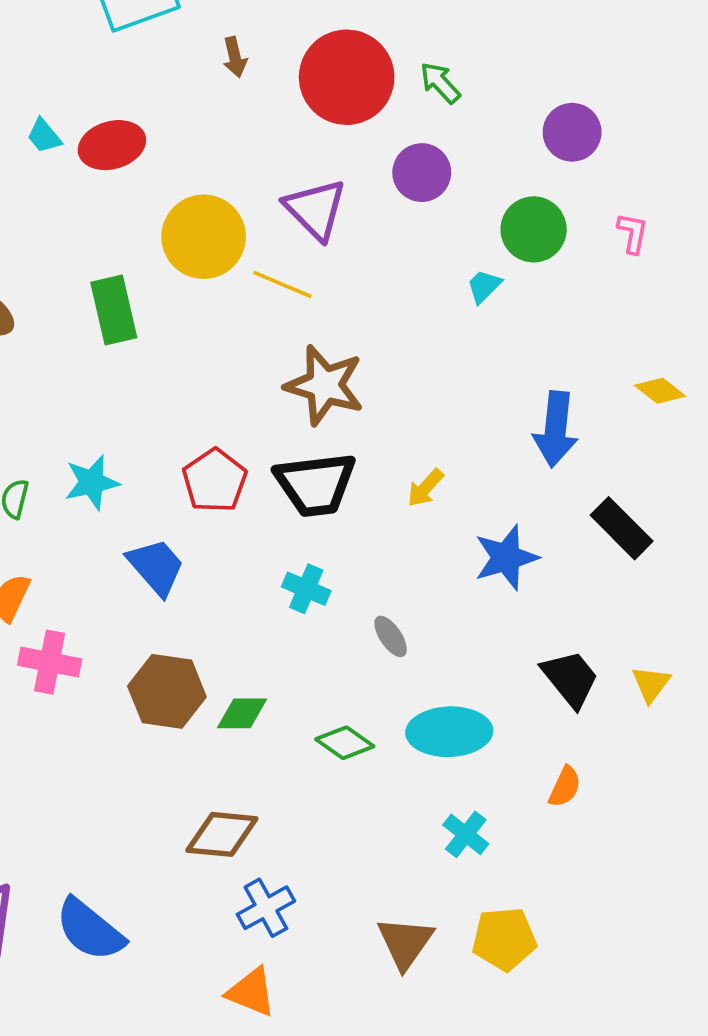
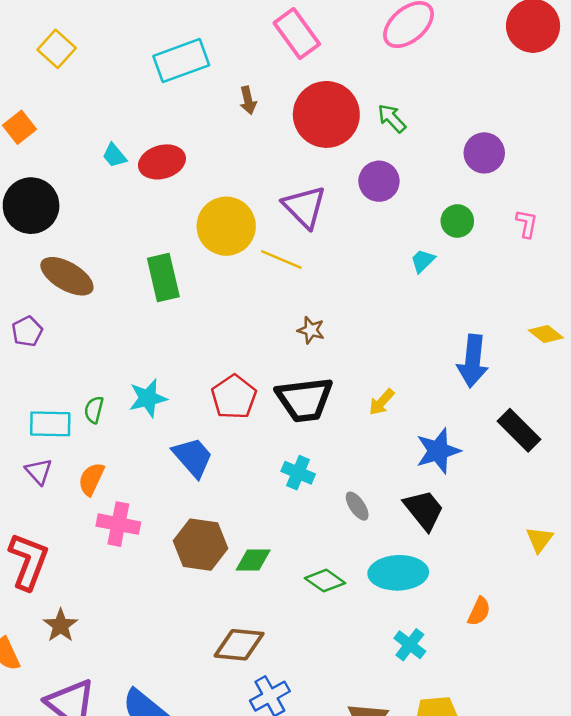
green circle: (534, 229) -> (457, 221), size x0.7
brown star: (325, 385) -> (311, 330), size x0.5
black trapezoid: (570, 679) -> (424, 510), moved

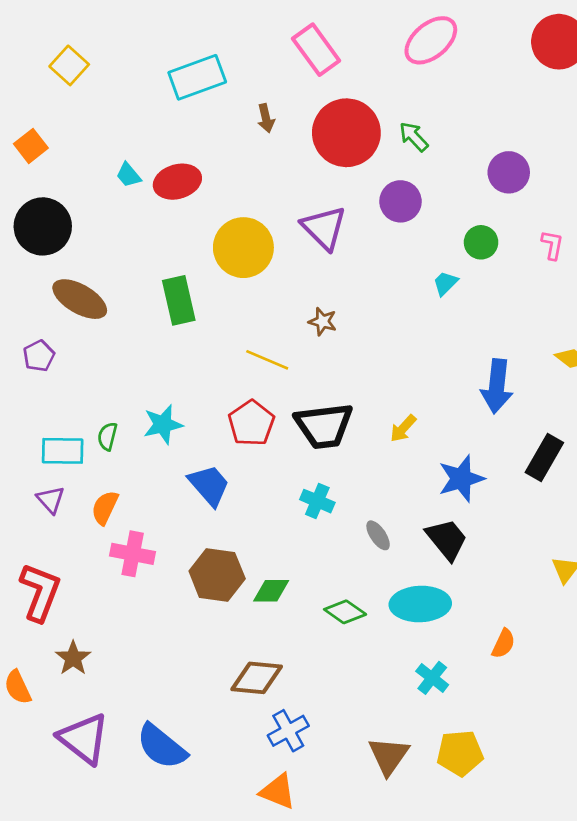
yellow line: (281, 260) -> (267, 360), moved
brown star: (311, 330) -> (323, 322), moved
black rectangle: (519, 430) -> (544, 457), turned 75

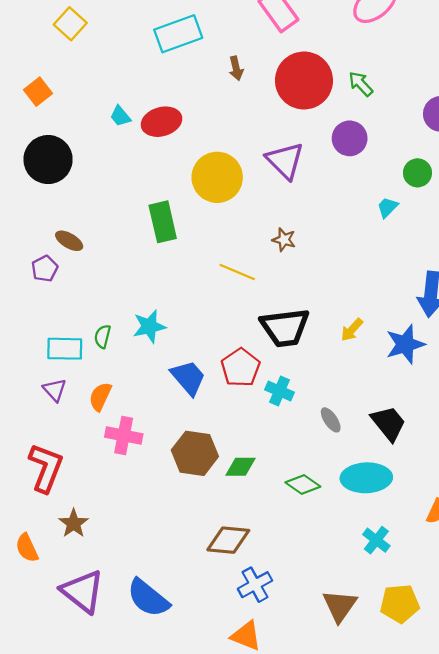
brown ellipse: (80, 299) -> (69, 241), moved, size x0.6
red pentagon: (251, 423) -> (241, 368), moved
blue star: (461, 479) -> (405, 344), moved

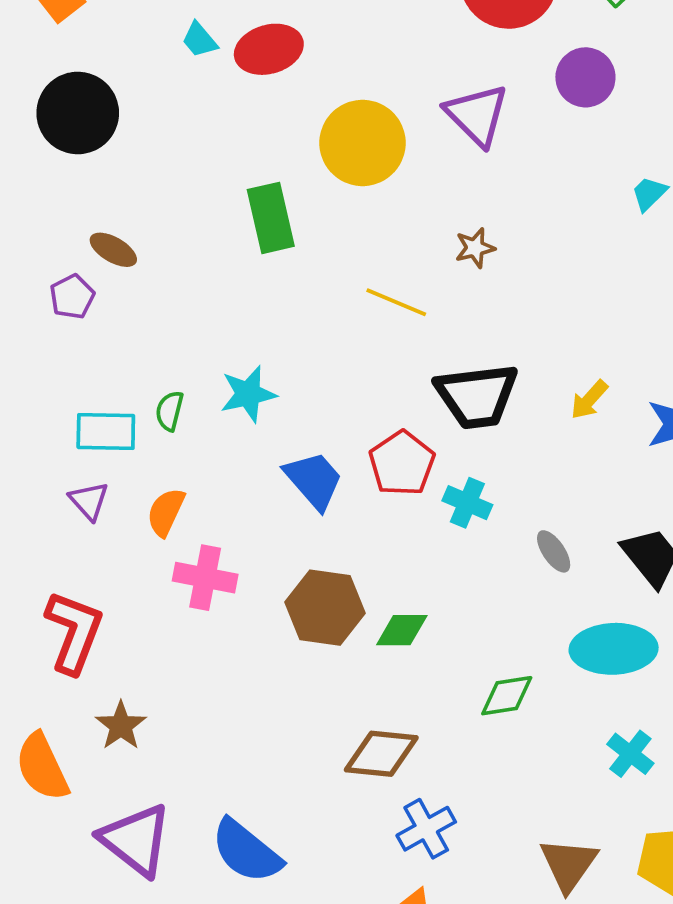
brown star: (284, 240) -> (475, 248), turned -30
green diamond: (303, 484) -> (507, 696), moved, turned -44
orange semicircle: (27, 548) -> (42, 767), size x1.4

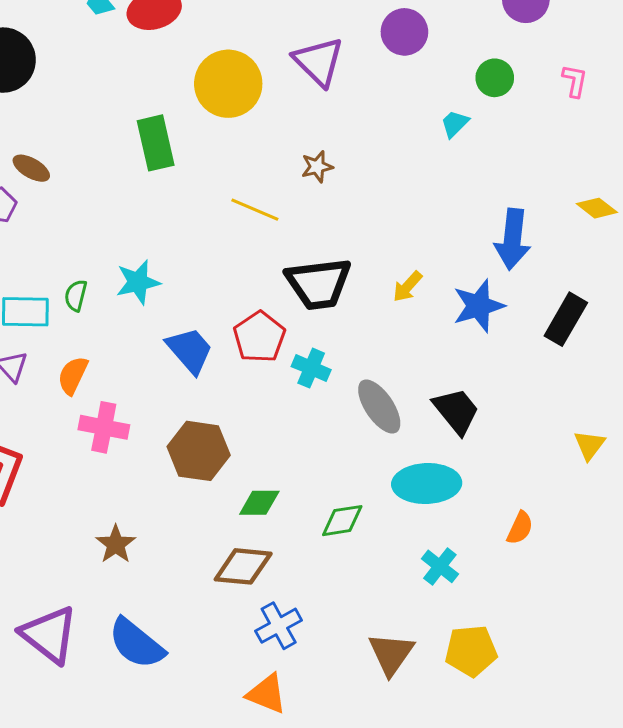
gray ellipse: (554, 551) -> (379, 407), size x1.6
green diamond: (402, 630) -> (259, 503), moved
brown star: (121, 726) -> (116, 544), moved

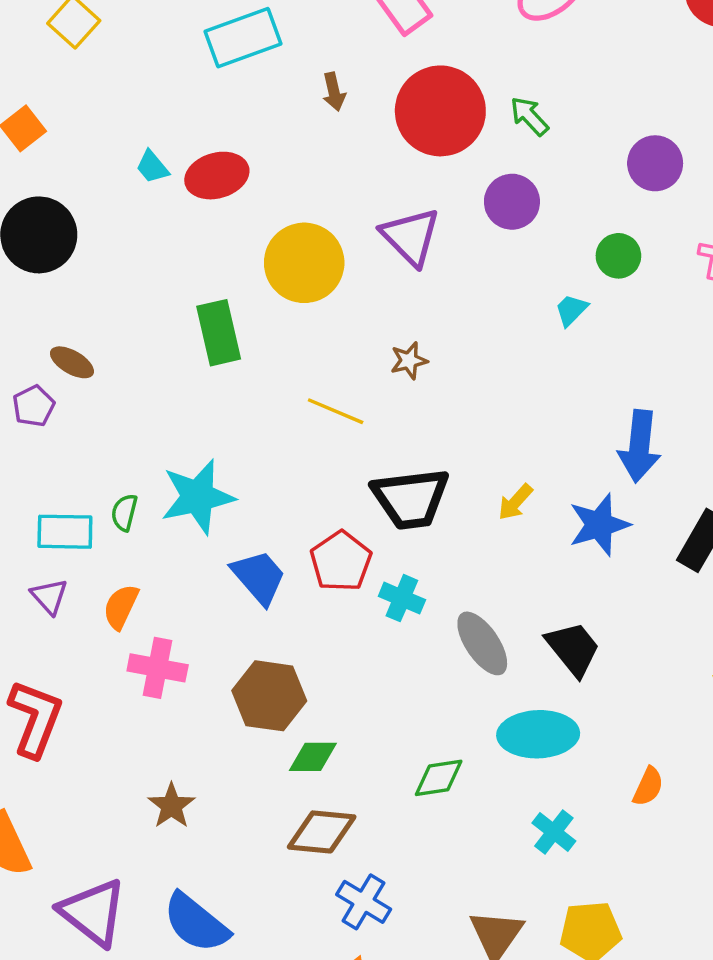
cyan star: (138, 282) -> (198, 497), size x1.4
green diamond: (259, 503) -> (313, 757), moved
blue cross: (279, 626) -> (364, 902), turned -30

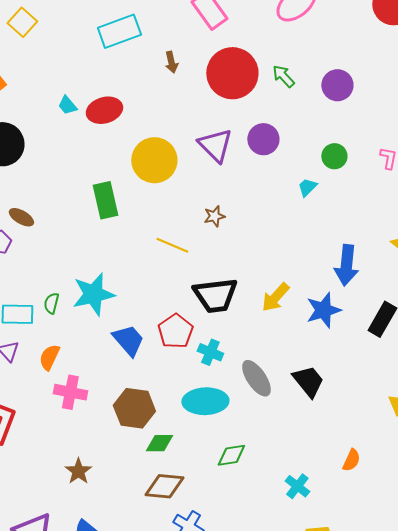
purple circle: (655, 163) -> (337, 85), moved
purple circle: (512, 202) -> (263, 139), moved
yellow arrow: (515, 502) -> (275, 297), size x1.4
cyan ellipse: (538, 734) -> (205, 401), moved

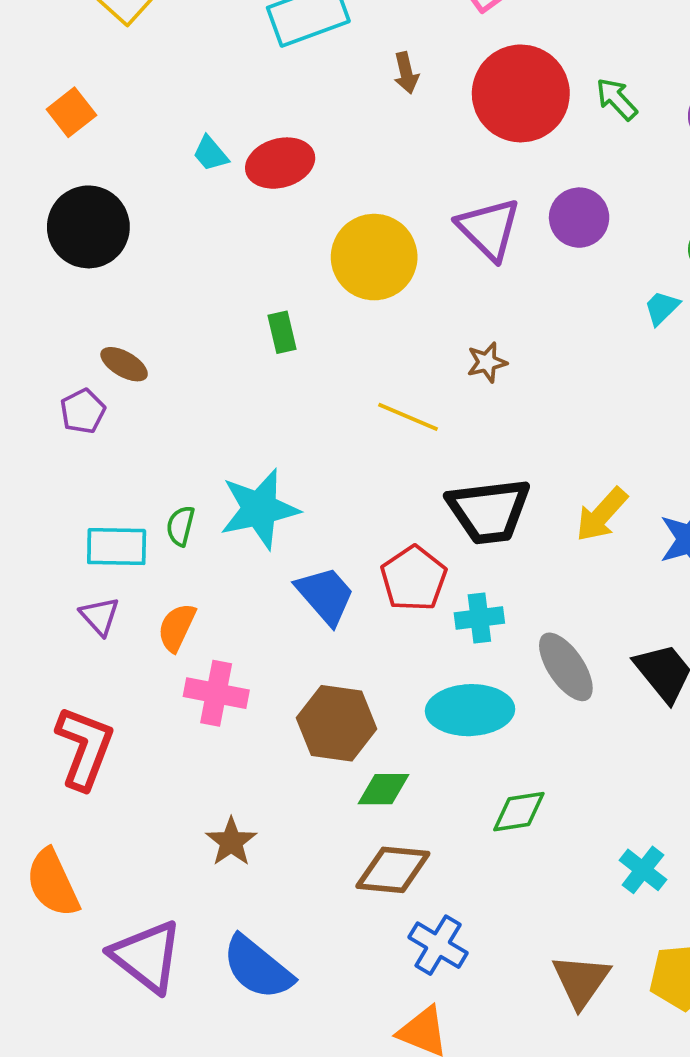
green rectangle: (105, 200) -> (282, 332), size x0.6
cyan cross: (210, 352) -> (479, 618), turned -30

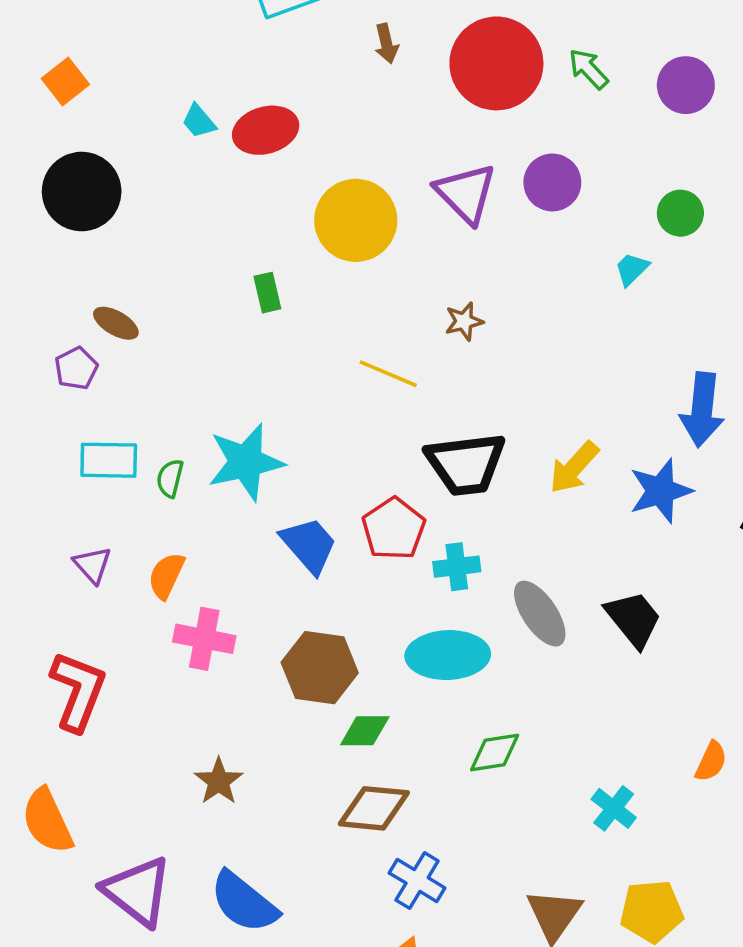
cyan rectangle: (117, 547) -> (109, 460), moved

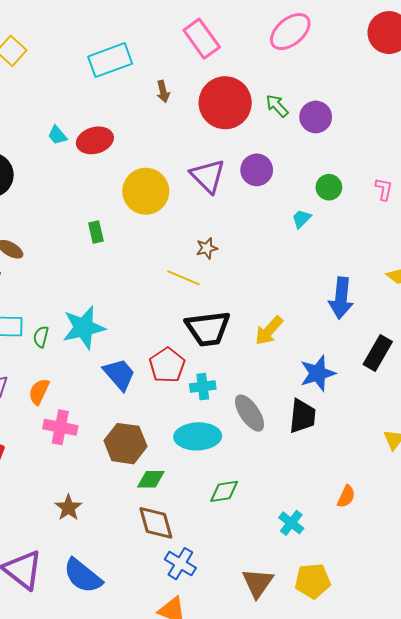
purple circle: (686, 85) -> (316, 117), moved
yellow line: (388, 374) -> (183, 278), moved
blue star: (661, 491) -> (318, 373), moved
black trapezoid: (634, 619) -> (302, 416), turned 45
brown diamond: (374, 808) -> (156, 523), turned 69

